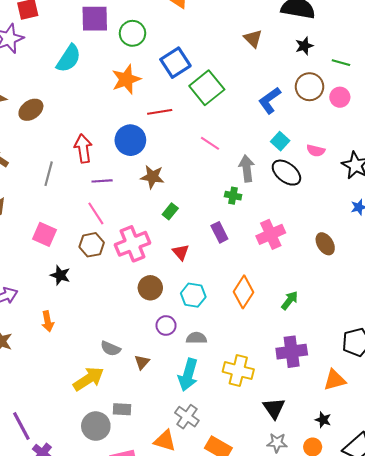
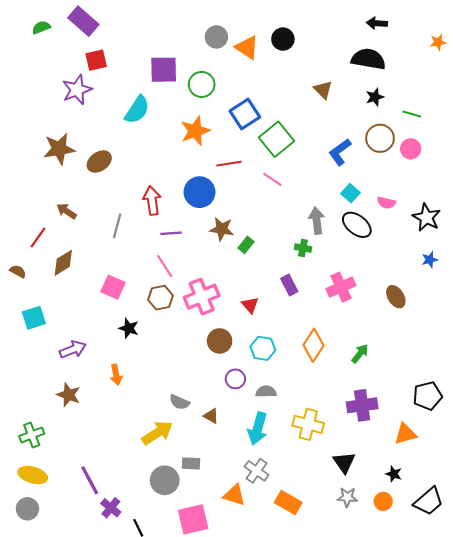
pink line: (210, 143) -> (272, 179), moved
green rectangle: (170, 211) -> (246, 245), moved
brown triangle: (142, 362) -> (211, 416), turned -42

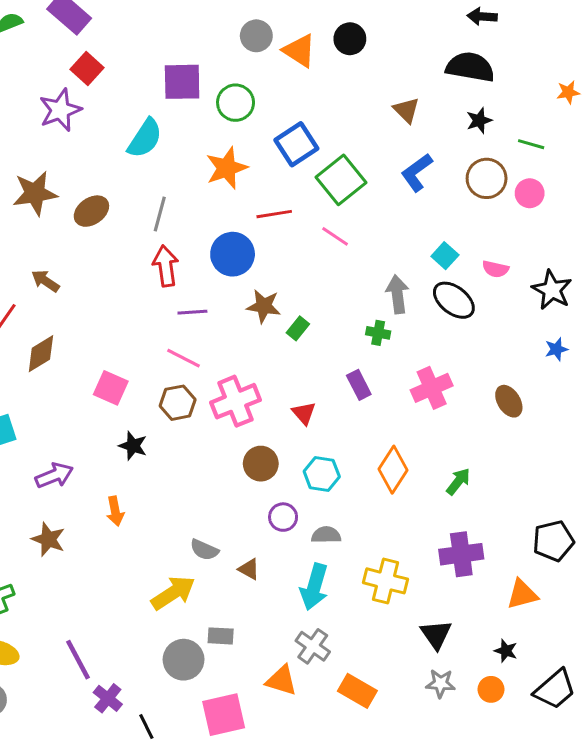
orange star: (438, 42) -> (568, 92), moved
red square: (96, 60) -> (87, 68), turned -35
blue L-shape: (340, 152) -> (417, 172), moved
gray line: (117, 226) -> (160, 214), moved
pink line: (165, 266) -> (184, 358), turned -30

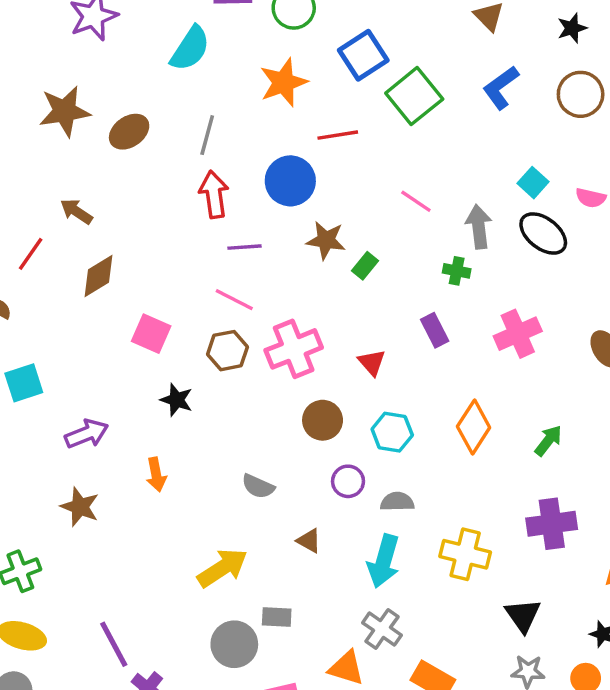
pink line: (335, 236) -> (416, 201), moved
brown diamond: (41, 354) -> (99, 276), moved
gray semicircle: (204, 550) -> (258, 486), moved

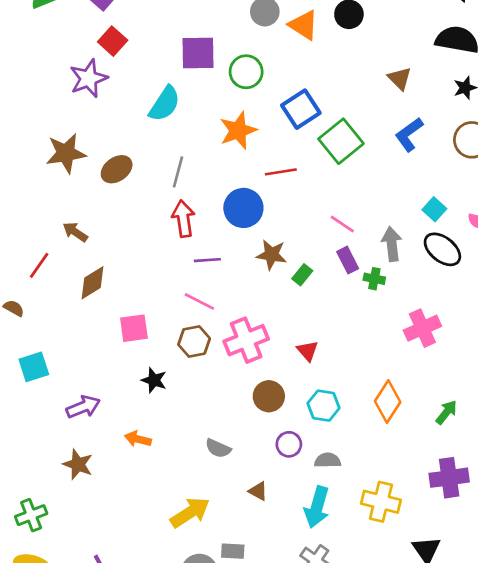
purple rectangle: (435, 330) -> (348, 260), moved
pink square: (151, 334) -> (134, 328), turned -32
orange arrow: (156, 475) -> (138, 439), turned 115

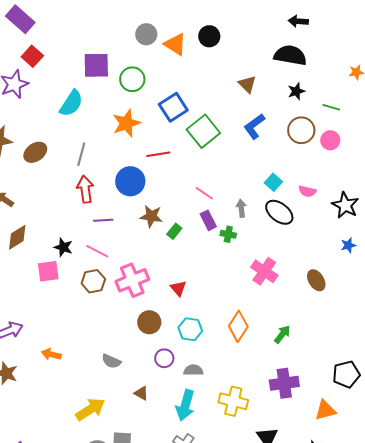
gray arrow: (392, 244) -> (241, 208), size x0.7
pink cross: (422, 328) -> (264, 271), turned -32
black star: (154, 380) -> (63, 247), moved

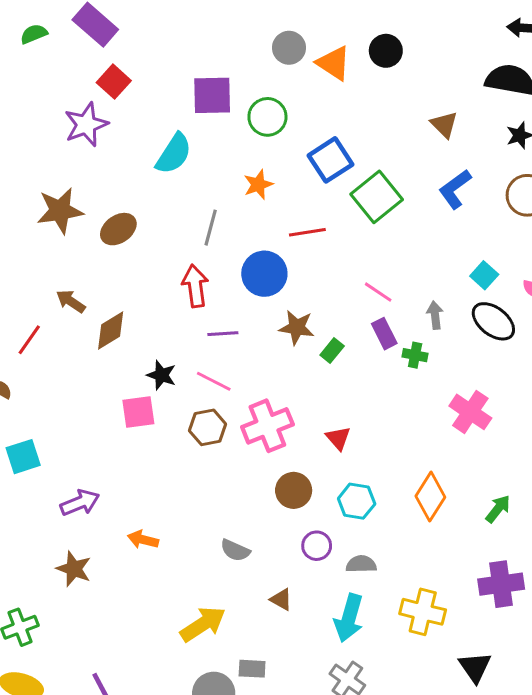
orange star: (126, 123) -> (258, 185), size x0.7
gray line: (81, 154) -> (211, 228), moved
brown diamond: (17, 237) -> (111, 331), moved

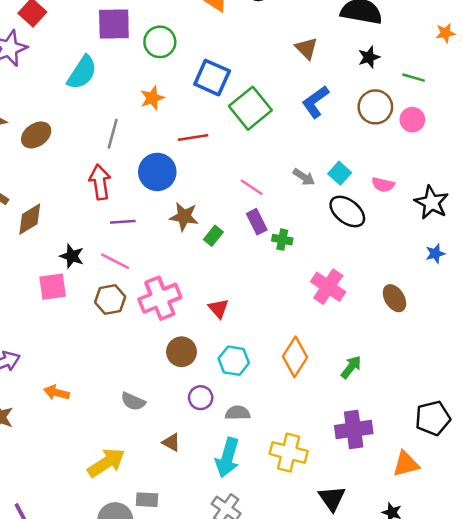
blue square: (330, 160) -> (212, 78), turned -33
gray arrow: (435, 315) -> (304, 177), moved, turned 130

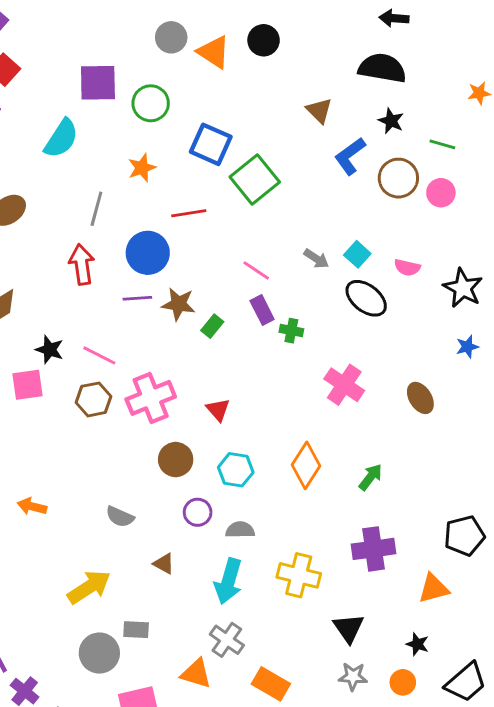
black star: (369, 57) -> (391, 121), turned -30
blue L-shape: (315, 102) -> (350, 156), moved
purple line: (123, 222) -> (137, 298), moved

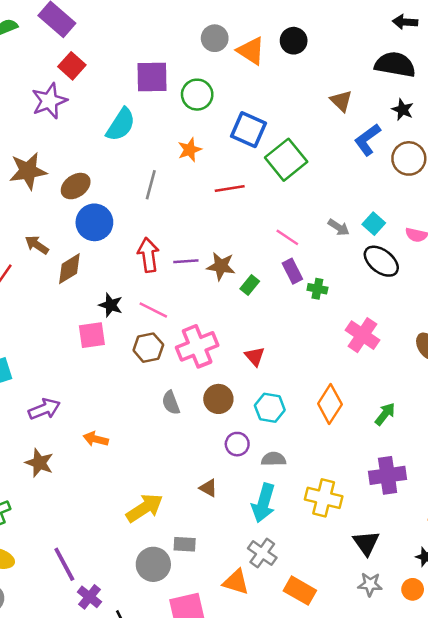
blue circle: (148, 253) -> (94, 222), moved
red arrow: (82, 265) -> (148, 255), moved
gray semicircle: (120, 517) -> (171, 403), moved, turned 45

